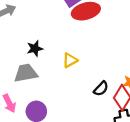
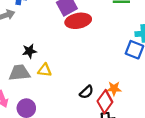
yellow triangle: (70, 60) -> (45, 70), moved, turned 32

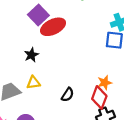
black star: (29, 51) -> (31, 55), moved
black semicircle: (87, 92) -> (68, 95), moved

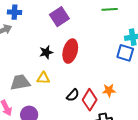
red ellipse: (53, 27) -> (70, 51), moved, turned -60
red diamond: (99, 97) -> (90, 100), moved

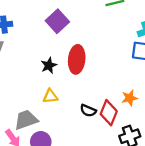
gray trapezoid: (20, 82) -> (26, 120), moved
black semicircle: (73, 95) -> (88, 111), turned 80

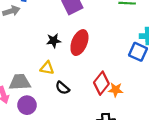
black semicircle: (88, 111) -> (62, 88), moved
red diamond: (109, 113) -> (101, 83), moved

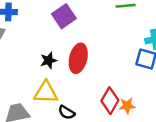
yellow triangle: (47, 68) -> (46, 92), size x1.5

